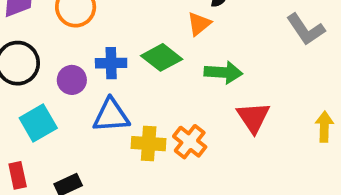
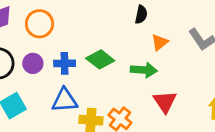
orange triangle: (199, 24) -> (160, 42), moved
purple circle: (72, 80) -> (33, 63), moved

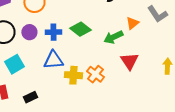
orange triangle: (160, 42) -> (132, 23), moved
green arrow: (144, 70) -> (113, 37), turned 150

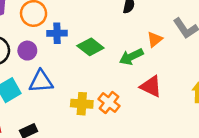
blue cross: (53, 32) -> (57, 33), moved
blue triangle: (53, 60) -> (41, 81), moved
red triangle: (129, 61) -> (151, 86), turned -30

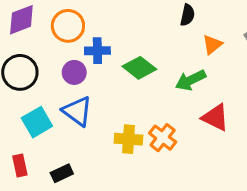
orange triangle: (155, 39) -> (212, 44), moved
purple circle: (27, 51) -> (74, 72), moved
blue triangle: (41, 81) -> (77, 111), turned 40

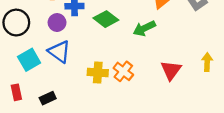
red triangle: (215, 117) -> (171, 70), moved, turned 40

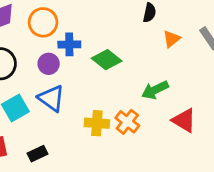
green arrow: (144, 28) -> (155, 90), moved
red triangle: (171, 70) -> (184, 120), turned -35

